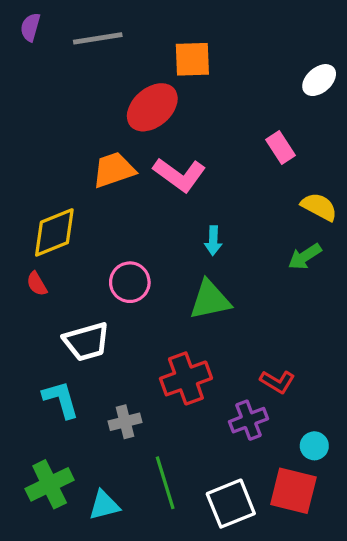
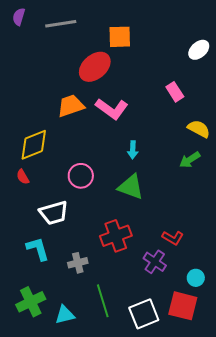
green triangle: (210, 300) -> (131, 187), turned 32
purple cross: (249, 420) -> (155, 262), turned -35

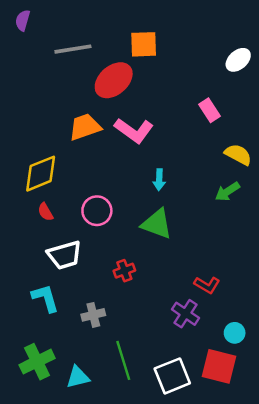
gray line: (61, 24) -> (73, 49), moved
red semicircle: (23, 177) -> (45, 212), moved
red cross: (116, 236) -> (124, 271), moved, size x0.6

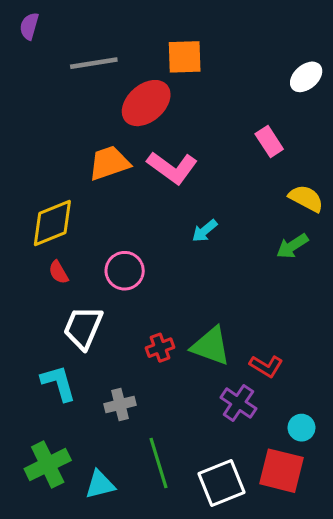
cyan arrow: (159, 180) -> (205, 231), turned 48
green triangle: (157, 224) -> (211, 346), moved
white trapezoid: (65, 255) -> (83, 328), turned 129

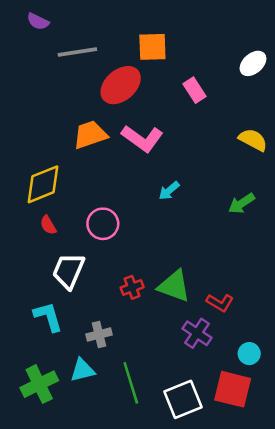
purple semicircle: (29, 26) -> (38, 21), moved, turned -80
pink rectangle: (269, 142) -> (194, 90), moved
yellow semicircle: (306, 198) -> (253, 140), moved
cyan triangle: (100, 485) -> (82, 370), moved

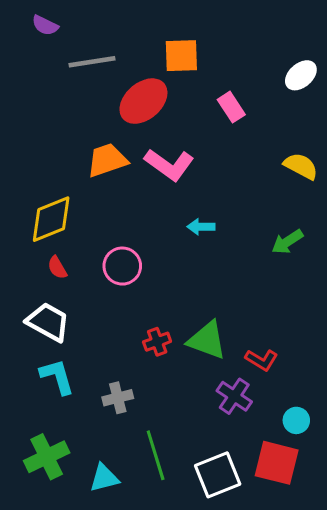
cyan arrow: (169, 191) -> (201, 227), turned 40
white trapezoid: (68, 271) -> (48, 322), moved, turned 96
cyan triangle: (82, 370) -> (104, 478), moved

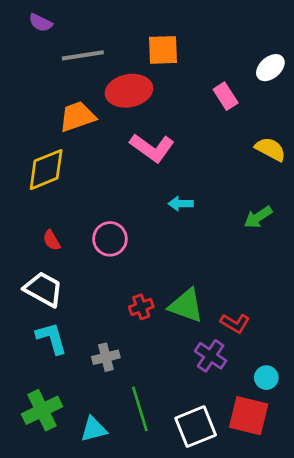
red ellipse: (143, 101) -> (129, 91), turned 30
pink rectangle: (231, 107) -> (226, 96), moved
orange trapezoid: (107, 160) -> (77, 117), moved
yellow diamond: (51, 219) -> (46, 170), moved

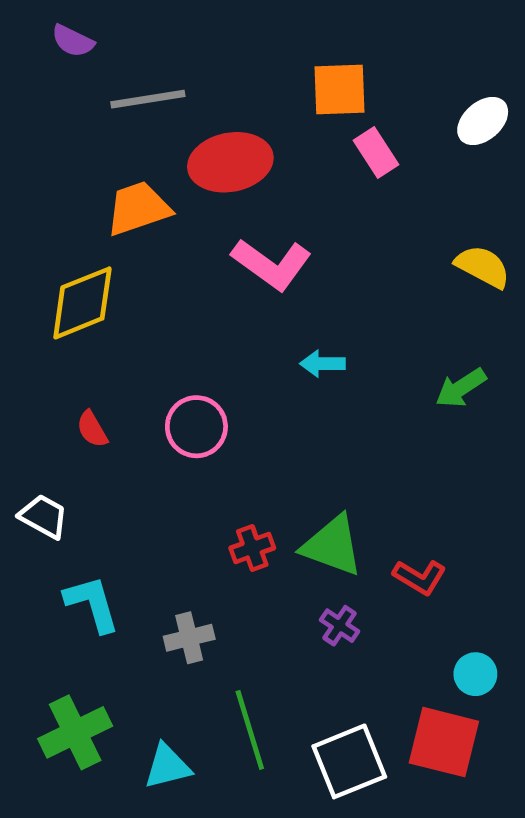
orange square: (163, 50) -> (340, 89), moved
pink rectangle: (226, 96) -> (376, 153), moved
white trapezoid: (43, 289) -> (44, 516), moved, size x0.7
purple cross: (211, 356) -> (340, 626), moved, size x0.7

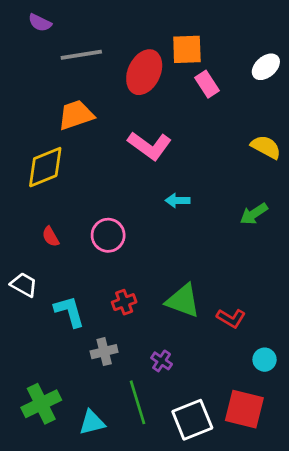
red ellipse: (230, 162) -> (144, 72), moved, turned -54
red cross: (252, 548) -> (124, 302), moved
cyan L-shape: (92, 604) -> (69, 311), moved
purple cross: (340, 626) -> (162, 361), moved
cyan circle: (475, 674) -> (265, 360), moved

